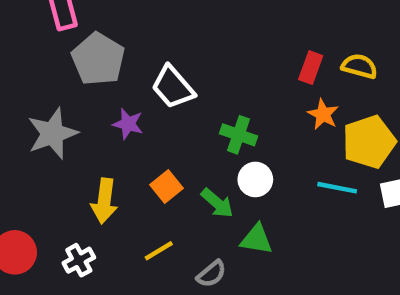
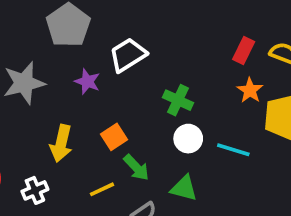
white trapezoid: (173, 87) -> (128, 55), turned 93
cyan line: (337, 188) -> (233, 150), moved
green arrow: (217, 203) -> (136, 168), moved

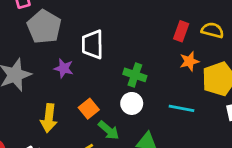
white trapezoid: (128, 55) -> (92, 44), turned -52
orange star: (250, 90) -> (189, 61), turned 30
white circle: (188, 139) -> (132, 103), moved

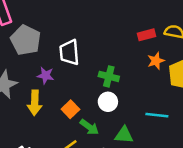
red rectangle: (181, 31) -> (147, 35), turned 60
cyan line: (182, 108) -> (157, 115), moved
yellow arrow: (49, 118) -> (35, 103), moved

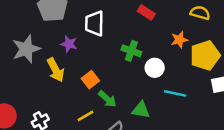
red rectangle: (147, 35) -> (146, 12), moved, turned 42
white circle: (108, 102) -> (155, 68), moved
yellow arrow: (35, 103) -> (56, 70), turned -35

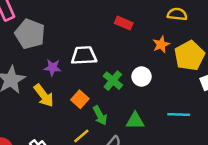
white trapezoid: (95, 23) -> (84, 55), moved, turned 96
green cross: (131, 51) -> (113, 81), moved, turned 30
cyan line: (175, 93) -> (179, 114), moved
green arrow: (107, 99) -> (100, 115), turned 30

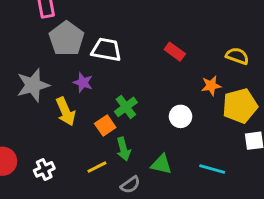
white trapezoid: (84, 55) -> (106, 50), moved
green cross: (113, 81) -> (126, 107), moved

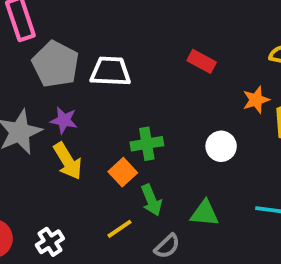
purple star: (83, 83) -> (64, 120), moved
green cross: (126, 107) -> (147, 144), turned 35

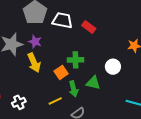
red rectangle: (202, 61) -> (89, 27), moved
green triangle: (205, 213) -> (93, 83), moved

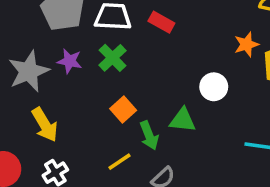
green cross: (75, 60) -> (112, 58), moved, turned -35
yellow arrow: (34, 63) -> (45, 125), moved

